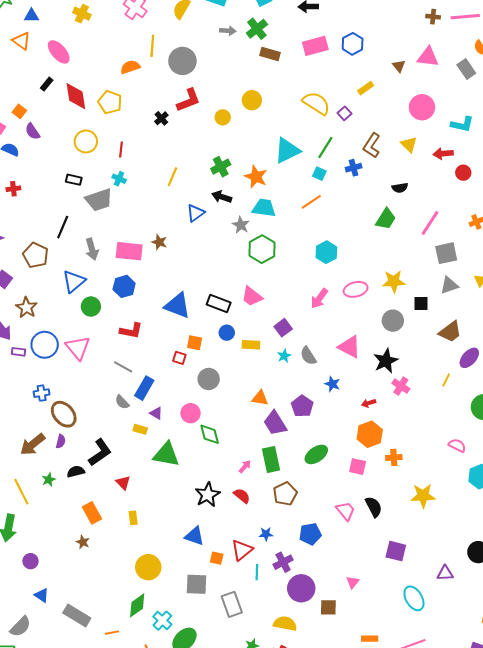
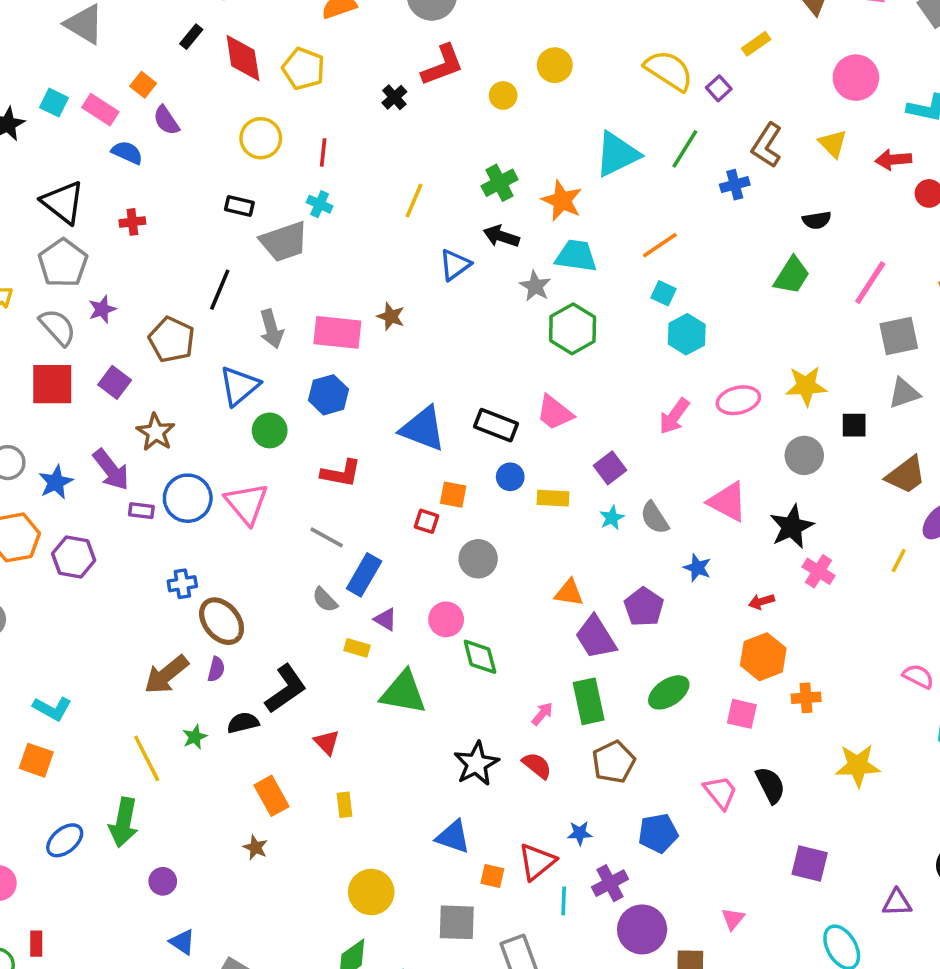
cyan square: (319, 174) -> (663, 293), moved

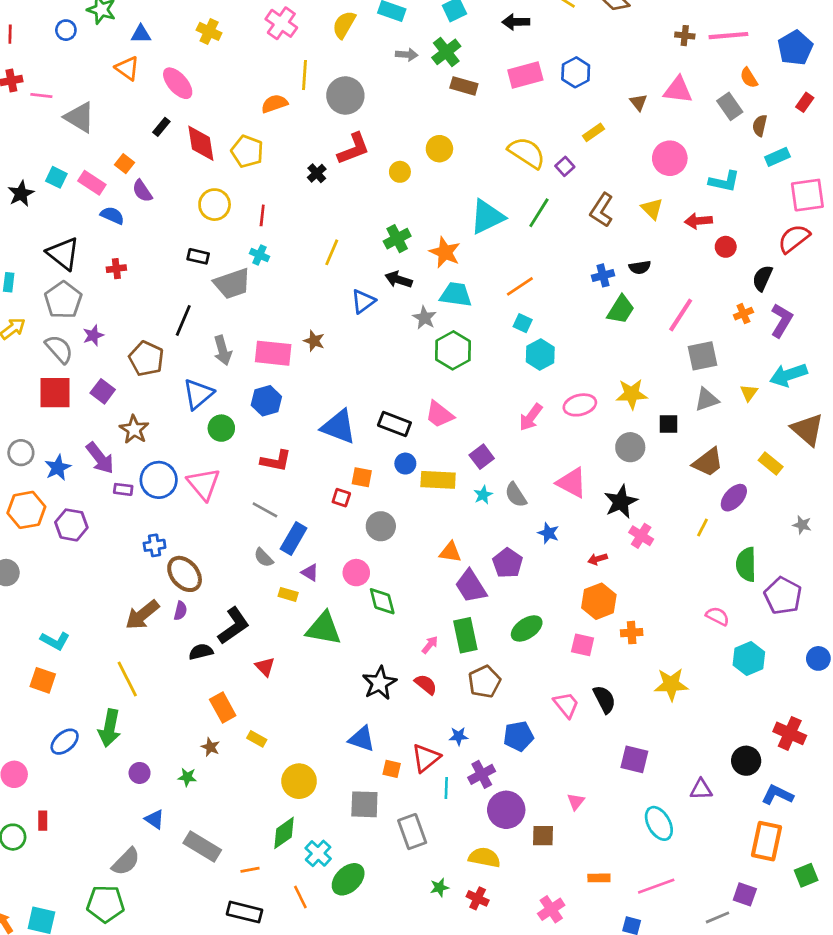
blue cross: (735, 185) -> (603, 275), moved
yellow rectangle: (553, 498) -> (438, 480), size x1.4
green star: (195, 737) -> (187, 777), moved, turned 30
yellow rectangle: (344, 805) -> (257, 739), moved, turned -54

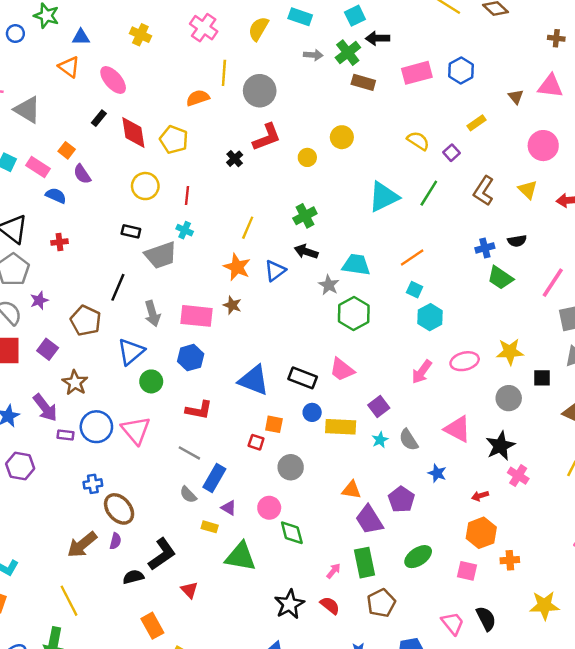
black arrow: (516, 22) -> (378, 38), moved
yellow semicircle: (527, 153) -> (418, 141), size x0.7
orange star: (445, 252) -> (237, 267), moved
green trapezoid: (621, 310) -> (500, 278), turned 92

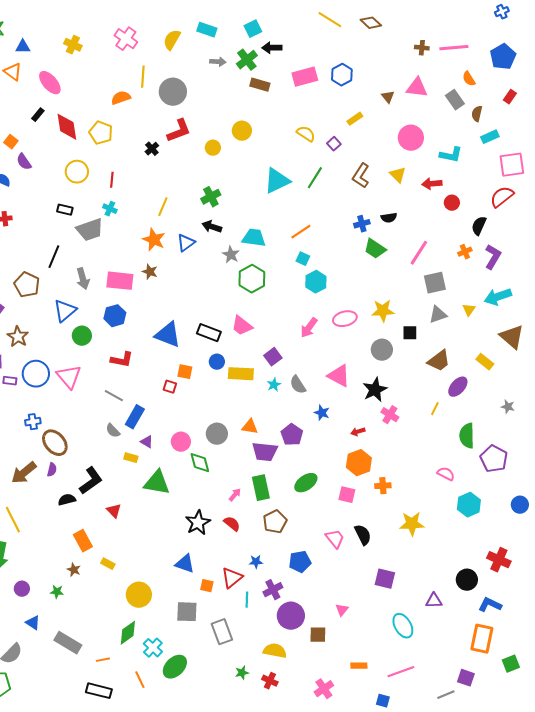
gray circle: (291, 467) -> (217, 434), moved
purple trapezoid: (369, 520) -> (265, 452), turned -52

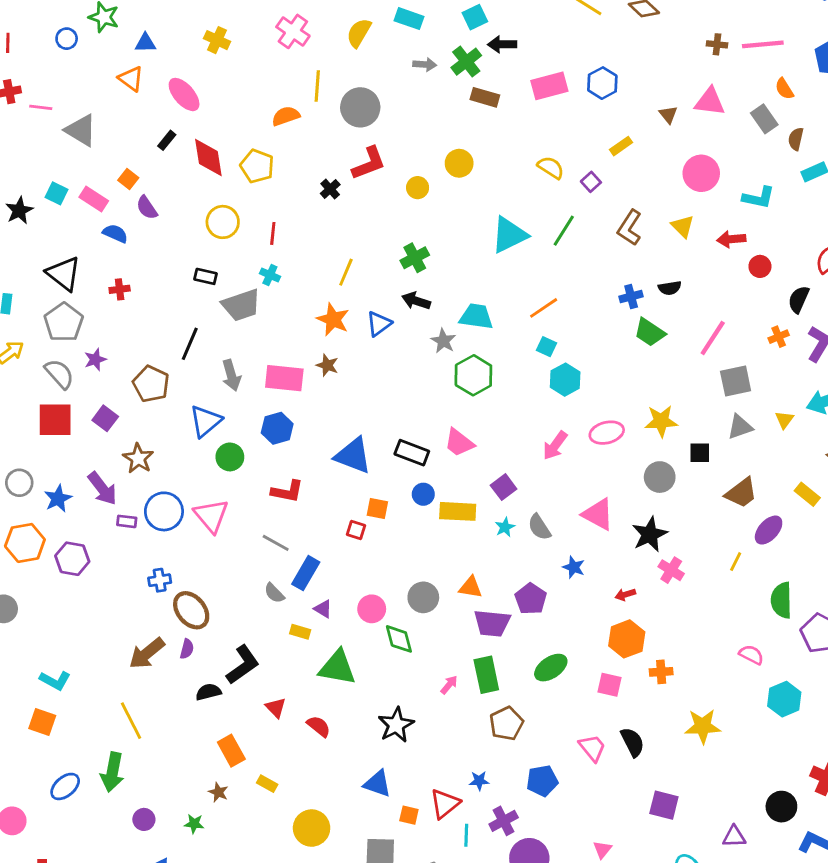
red semicircle: (232, 524) -> (319, 726), moved

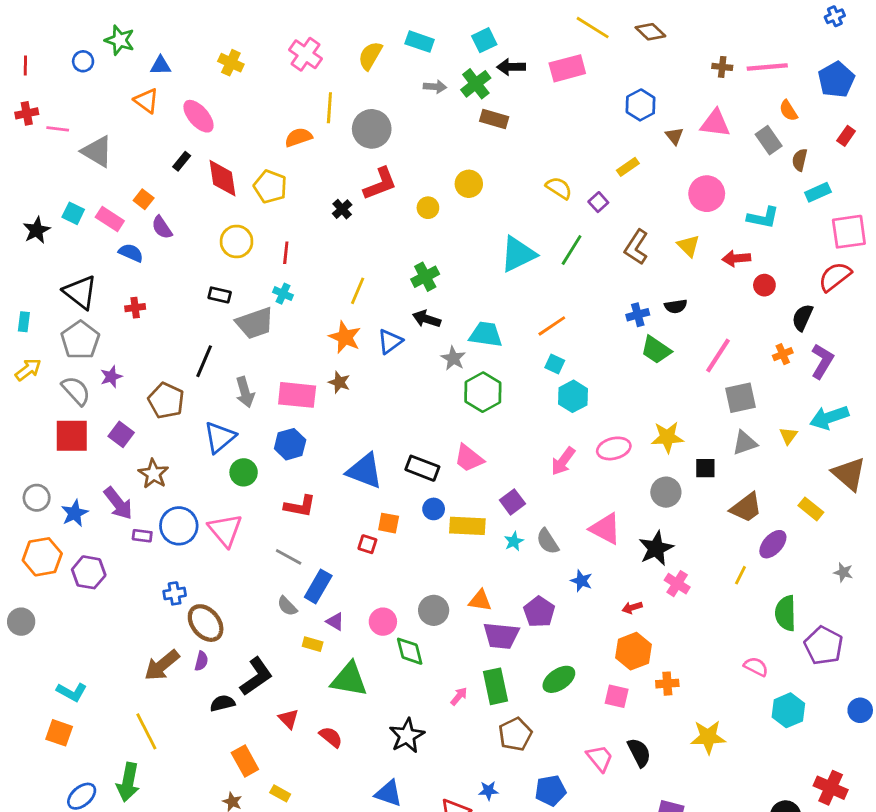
blue hexagon: (602, 83) -> (641, 105), moved
pink rectangle: (549, 86) -> (567, 68), moved

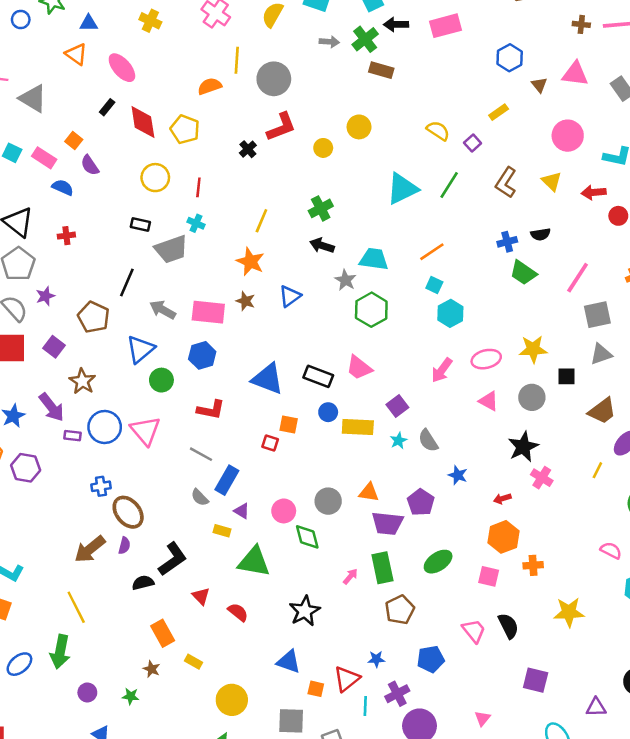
blue triangle: (390, 341) -> (290, 296), moved
gray arrow: (245, 392) -> (163, 310), turned 135
pink triangle: (605, 529) -> (489, 401), moved, size x0.7

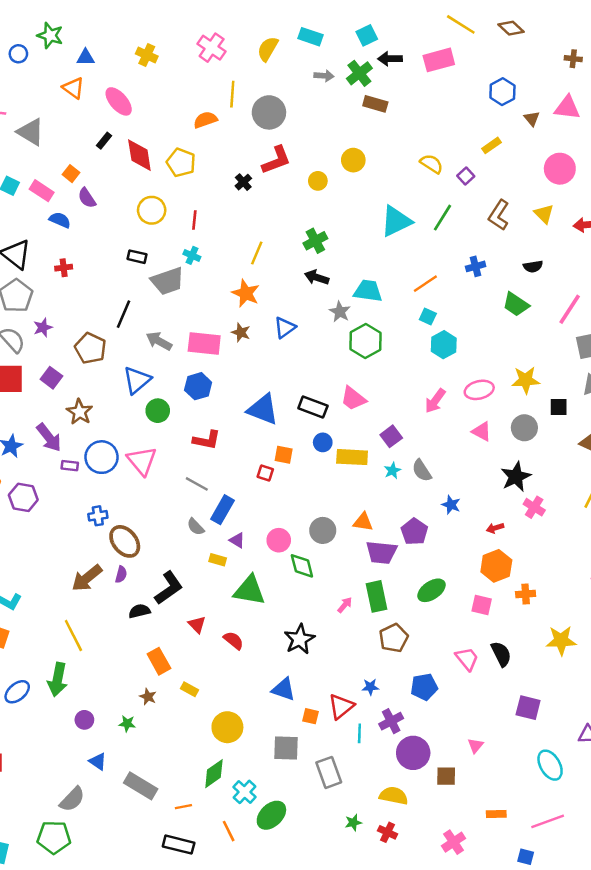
blue cross: (507, 242) -> (476, 266), moved

